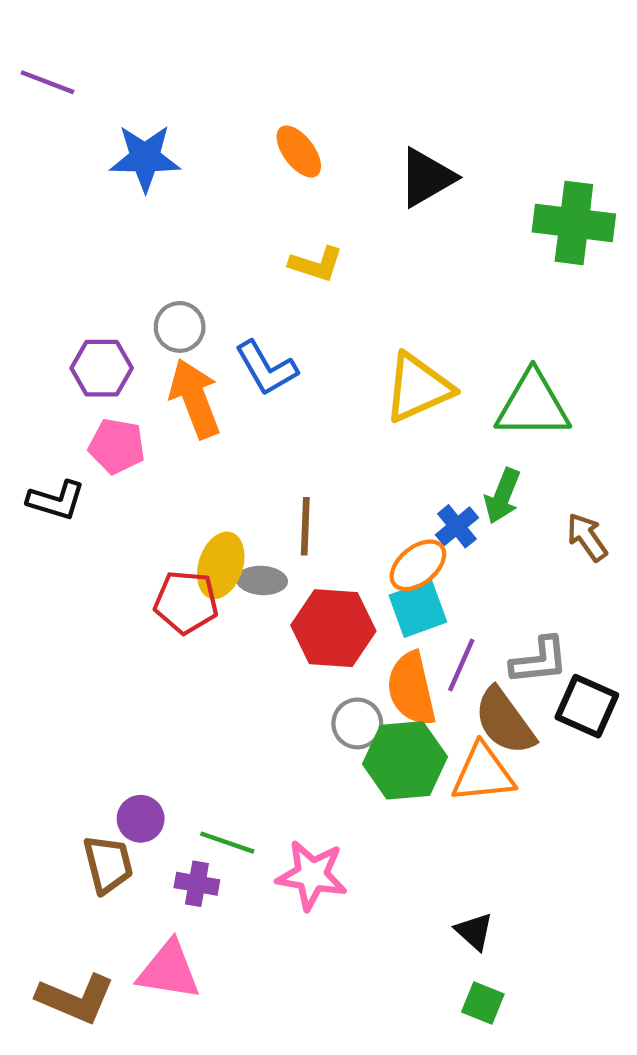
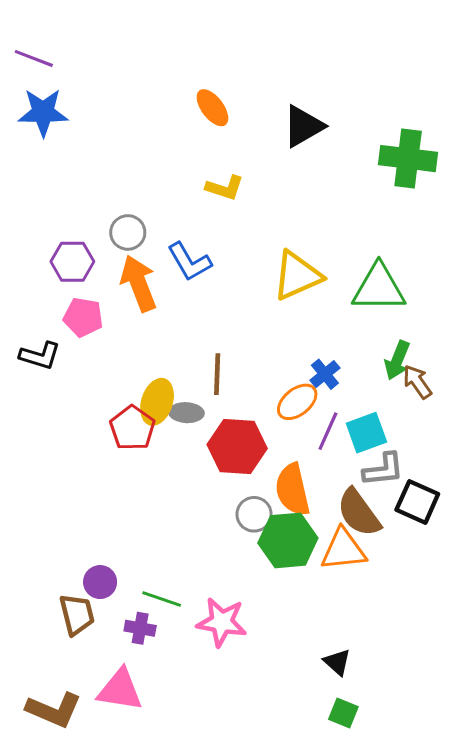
blue star: (145, 158) -> (43, 112), moved
green arrow: (502, 496) -> (397, 360), moved
red pentagon: (186, 602) -> (132, 428), turned 30
cyan square: (418, 609) -> (366, 433), moved
purple line: (461, 665) -> (328, 431), moved

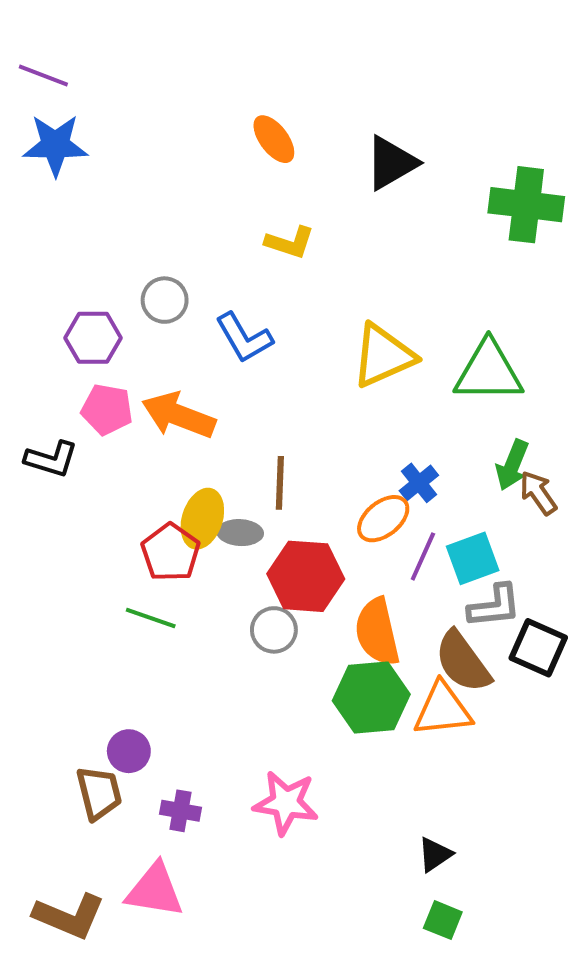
orange arrow: (139, 283) -> (179, 415), moved, turned -48
gray circle: (254, 514) -> (274, 630), moved
green line: (162, 599) -> (151, 618), moved
black triangle: (337, 662) -> (435, 854), turned 44

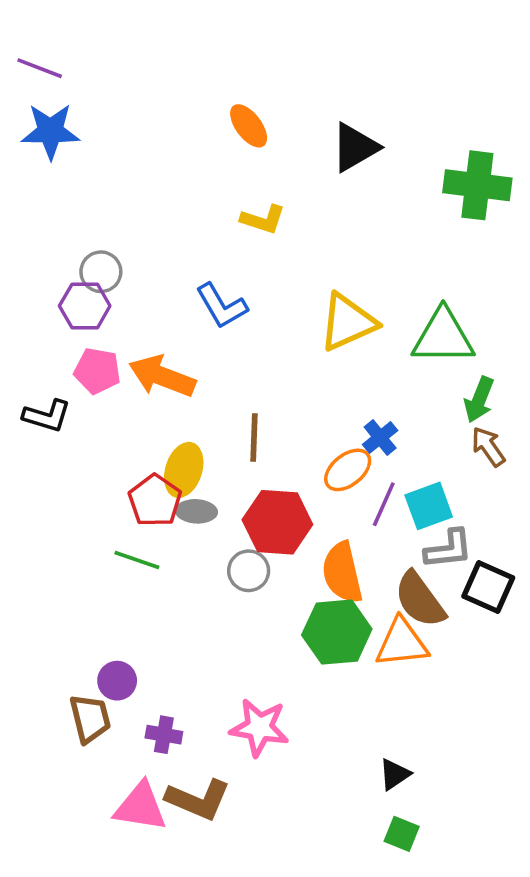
gray circle: (165, 300) -> (101, 272), moved
green arrow: (512, 465) -> (479, 400), moved
gray ellipse: (240, 533) -> (196, 511), moved
brown L-shape: (69, 916) -> (198, 800), moved

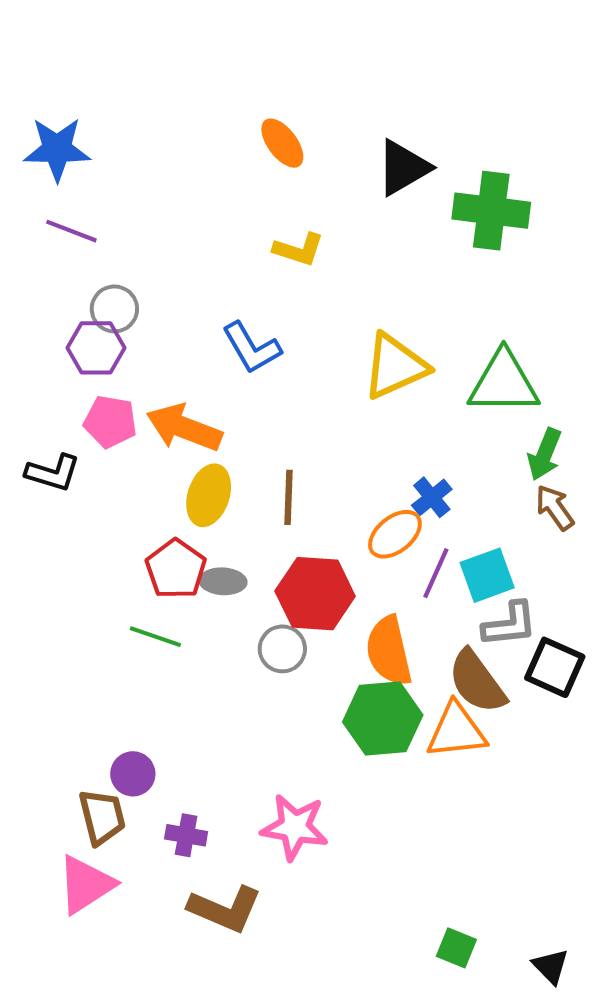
purple line: (40, 68) -> (71, 231), moved
green cross: (477, 185) -> (491, 211), moved
yellow ellipse: (184, 470) -> (209, 495), moved
black triangle: (395, 774) -> (551, 966), moved, turned -40
pink triangle: (141, 807) -> (86, 884), moved, turned -42

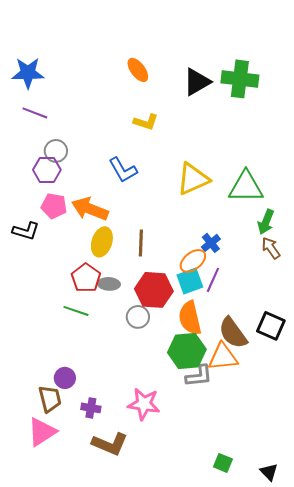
green cross: (491, 211) -> (240, 79), moved
cyan square: (487, 575) -> (190, 281), moved
gray L-shape: (510, 624) -> (199, 376), moved

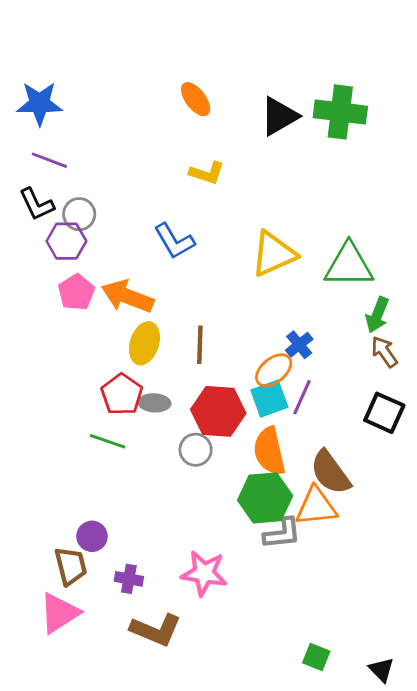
pink pentagon: (54, 206) -> (76, 292), turned 30
black L-shape: (26, 231) -> (37, 204), moved, turned 48
black square: (271, 326) -> (384, 413), moved

